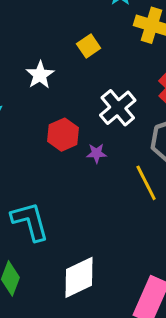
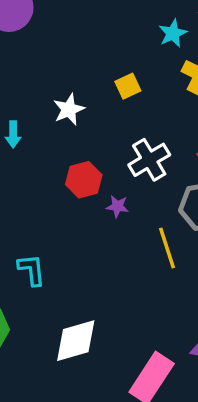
cyan L-shape: (30, 221) -> (32, 270), size x0.7

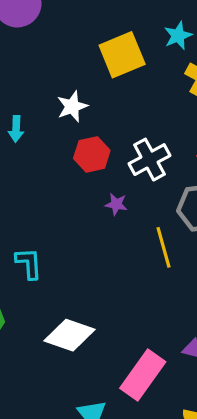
yellow square: (128, 86) -> (122, 55), moved, size x1.8
red hexagon: (84, 180) -> (92, 154), moved
white diamond: (76, 341) -> (69, 335), turned 33

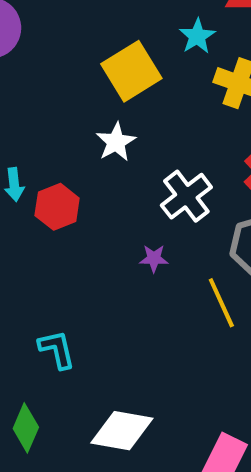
white star: (72, 106) -> (116, 142), moved
red hexagon: (92, 154) -> (57, 207), moved

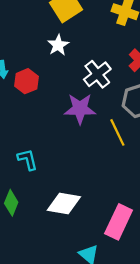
purple star: (154, 258) -> (80, 109), size x2.0

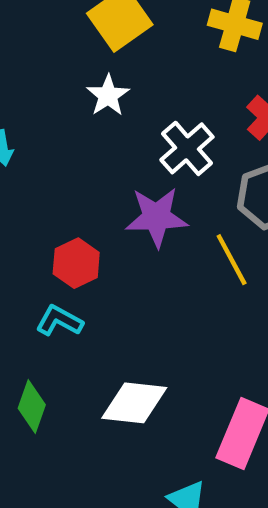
red hexagon: (26, 81) -> (76, 263), moved
cyan L-shape: (27, 159) -> (59, 321), turned -45

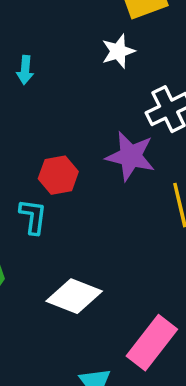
cyan L-shape: (59, 321) -> (33, 216), turned 54

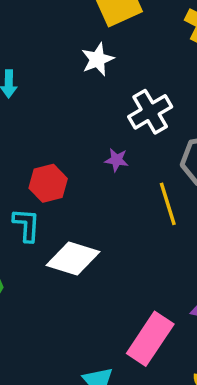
purple star: (130, 156) -> (117, 160), size x0.5
white diamond: (74, 296) -> (73, 259), moved

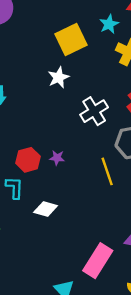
purple star: (117, 160) -> (57, 158), moved
white diamond: (73, 259) -> (46, 209), size x0.7

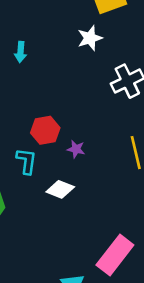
purple star: (57, 158) -> (76, 149), moved

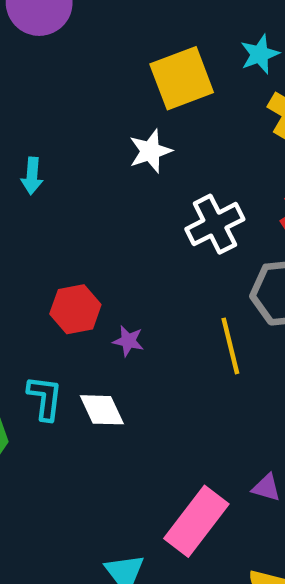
cyan L-shape: (26, 161) -> (45, 398), moved
white diamond: (60, 189) -> (102, 410), turned 44

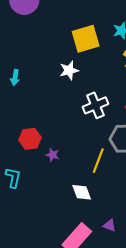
yellow line: (230, 346) -> (98, 161), turned 30
white diamond: (102, 410) -> (82, 192), moved

